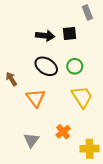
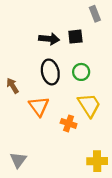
black ellipse: (46, 66) -> (50, 72), turned 45
orange cross: (63, 132) -> (69, 123), moved, turned -32
gray triangle: (31, 140) -> (18, 160), moved

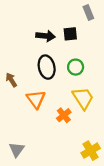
orange cross: (69, 123) -> (64, 115), turned 32
yellow cross: (97, 161) -> (91, 151), turned -30

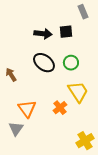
black ellipse: (47, 67) -> (44, 63), turned -40
orange triangle: (36, 99) -> (27, 109), moved
gray triangle: (17, 150) -> (16, 129), moved

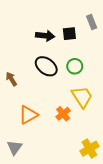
gray rectangle: (83, 12) -> (92, 22), moved
orange triangle: (27, 109) -> (28, 115), turned 36
gray triangle: (16, 129) -> (15, 148), moved

